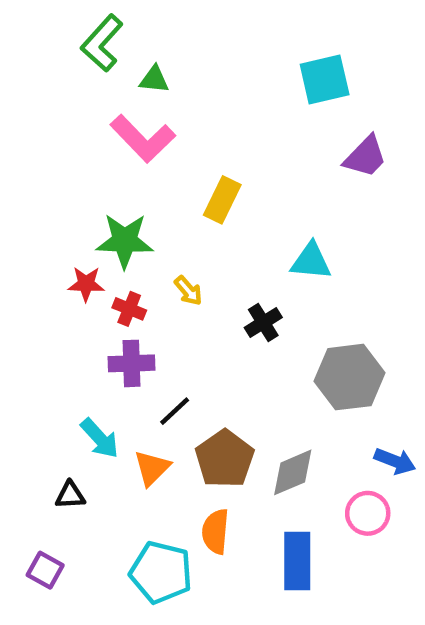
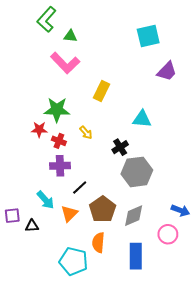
gray hexagon: (350, 377) -> (137, 172), moved
purple square: (45, 570) -> (12, 216), moved, turned -35

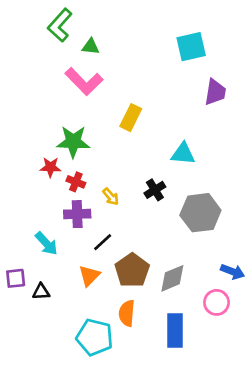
purple trapezoid: (167, 71) -> (215, 92), turned -35
yellow arrow: (86, 133) -> (111, 197), moved
gray hexagon: (137, 172) -> (200, 213), moved
cyan arrow: (45, 200) -> (46, 243), moved

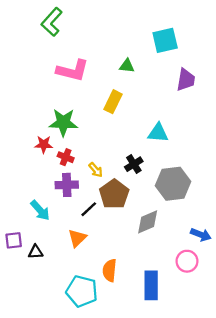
green triangle: (91, 47) -> (127, 66), moved
pink L-shape: (84, 81) -> (73, 70), turned -32
brown pentagon: (132, 270) -> (114, 194), moved
gray diamond: (172, 278) -> (148, 222), moved

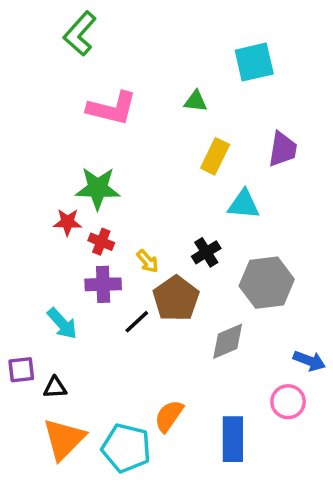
purple trapezoid: (186, 80) -> (283, 149), moved
yellow rectangle: (113, 102) -> (215, 156), moved
orange triangle: (77, 238) -> (64, 439), moved, size x1.5
orange semicircle: (110, 270) -> (169, 416), turned 30

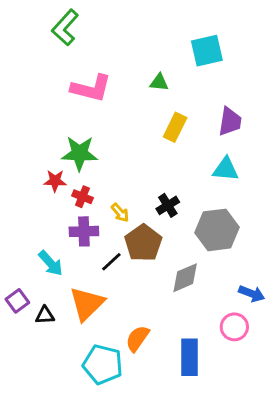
cyan triangle: (244, 204) -> (226, 169), moved
purple square: (21, 370) -> (17, 301), turned -30
orange triangle: (64, 439) -> (87, 304), moved

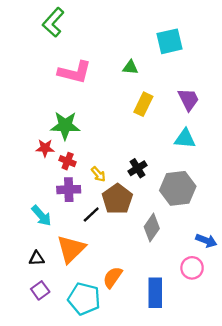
purple trapezoid: (230, 121) -> (188, 99), turned -35
gray diamond: (185, 278) -> (152, 228), turned -32
purple square: (17, 301) -> (40, 290), moved

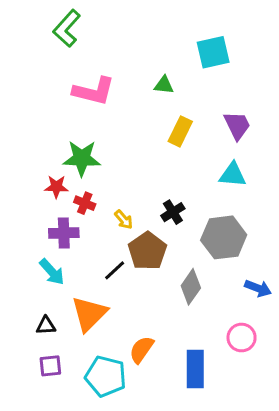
purple cross: (69, 190) -> (64, 233), moved
blue arrow: (206, 241) -> (258, 288), moved
purple square: (40, 290) -> (50, 366), turned 30

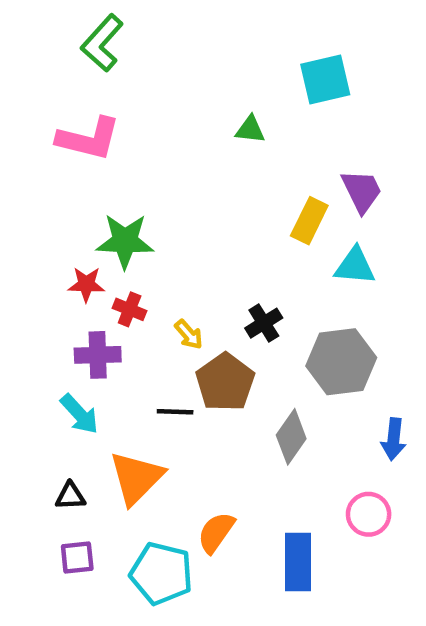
pink L-shape: (94, 91) -> (89, 139), moved
yellow rectangle: (180, 131) -> (309, 221), moved
black line: (115, 270) -> (175, 412), turned 45
blue arrow: (258, 288) -> (394, 439), turned 75

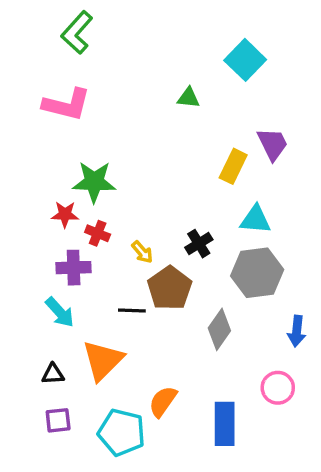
cyan square: (325, 79) -> (245, 60), turned -33
cyan triangle: (355, 266) -> (255, 220), moved

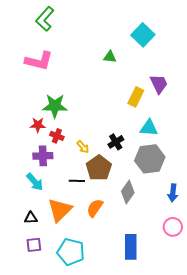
pink circle: (278, 388) -> (173, 227), moved
orange semicircle: (163, 401) -> (95, 208), moved

